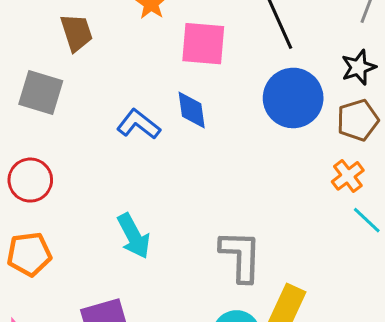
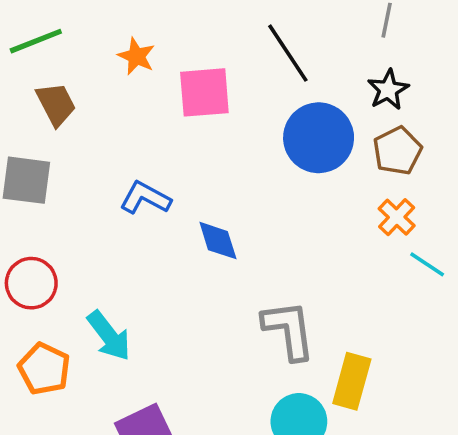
blue diamond: (192, 110) -> (218, 241), moved
cyan arrow: (134, 236) -> (109, 336), moved
orange pentagon: (29, 254) -> (44, 369), turned -30

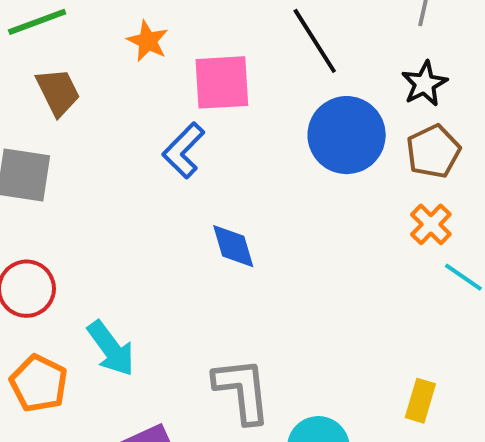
blue L-shape: (145, 198) -> (183, 150), moved, turned -75
gray L-shape: (289, 330) -> (242, 390), moved
yellow rectangle: (352, 381) -> (420, 401), moved, size x0.7

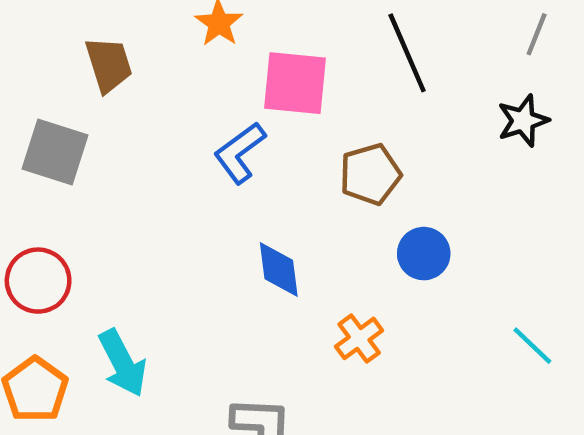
blue circle: (347, 135) -> (424, 254), moved, size x0.6
brown pentagon: (433, 151) -> (370, 174), moved
orange cross: (431, 224) -> (359, 338), moved

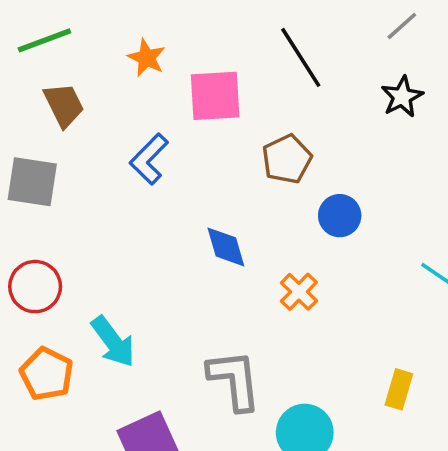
gray line: (537, 34) -> (402, 26), turned 36
blue L-shape: (240, 153) -> (149, 159), moved

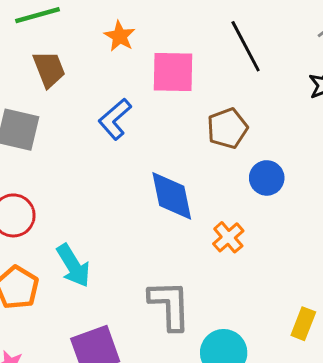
blue diamond: (226, 247) -> (172, 196), size x1.4

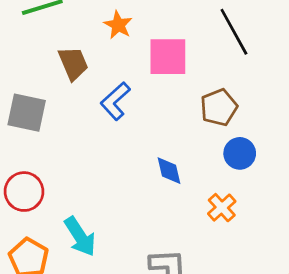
brown trapezoid: (49, 69) -> (73, 63), moved
blue circle: (267, 178) -> (240, 153), moved
blue diamond: (172, 196) -> (169, 171), size x0.6

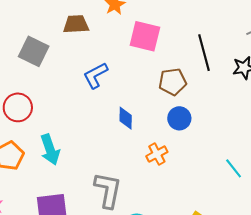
black line: (234, 32) -> (204, 53), moved
brown trapezoid: (73, 63) -> (76, 24), turned -84
blue L-shape: (115, 101) -> (95, 75), moved

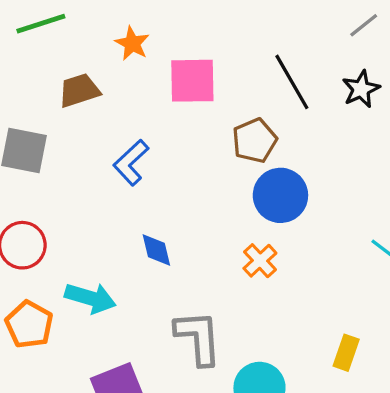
blue diamond: (126, 118) -> (156, 250), moved
blue circle: (179, 118) -> (280, 195), size x1.4
cyan arrow: (50, 150) -> (90, 298), turned -40

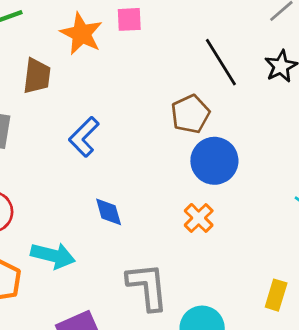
orange star: (132, 43) -> (81, 34), size x1.4
pink square: (192, 81) -> (129, 19), moved, size x0.6
brown trapezoid: (79, 90) -> (37, 76), turned 117

